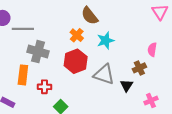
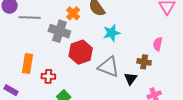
orange cross: (77, 35) -> (73, 13), moved
gray cross: (38, 52) -> (59, 31), moved
brown cross: (139, 68) -> (144, 62), turned 32

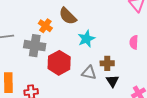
brown cross: (144, 62) -> (107, 63), moved
gray triangle: (109, 67) -> (89, 73), size x0.7

